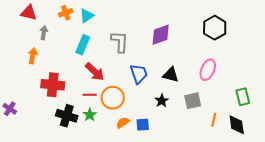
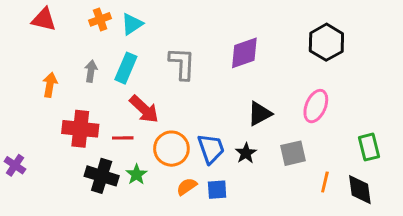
gray arrow: (44, 33) -> (91, 71), moved
blue trapezoid: (139, 74) -> (211, 149), moved
black triangle: (171, 75) -> (260, 114), turned -42
red line: (90, 95) -> (123, 138), moved

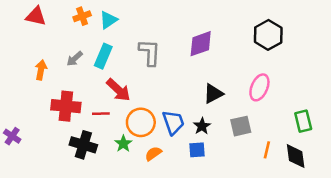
gray arrow: (91, 71) -> (75, 59), turned -140
green star: (137, 174) -> (123, 144), moved
blue square: (217, 190) -> (197, 150), moved

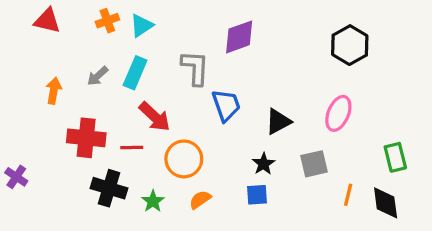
purple diamond: (201, 44) -> (239, 37), moved
blue trapezoid: (173, 122) -> (226, 105), moved
green star: (123, 144) -> (153, 201), moved

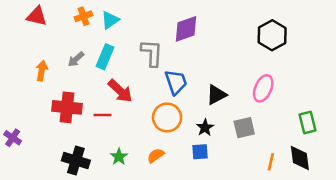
orange circle: (184, 159) -> (167, 117), moved
black cross: (109, 188) -> (76, 161), moved
orange line: (348, 195) -> (271, 162), moved

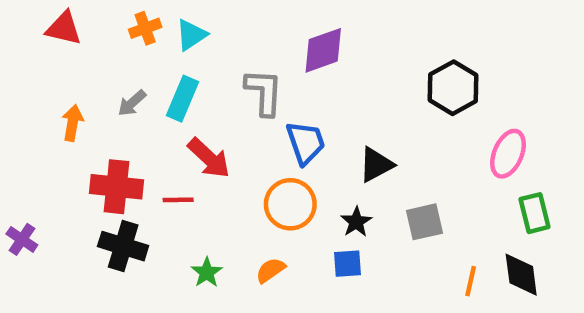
black hexagon: (272, 35) -> (453, 88), moved
pink ellipse: (263, 88) -> (508, 154), moved
black cross: (76, 161) -> (123, 246), moved

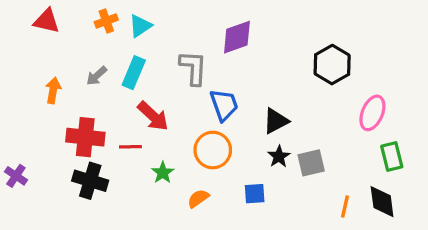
black star: (356, 222) -> (279, 156), moved
green star: (207, 272) -> (163, 173), moved

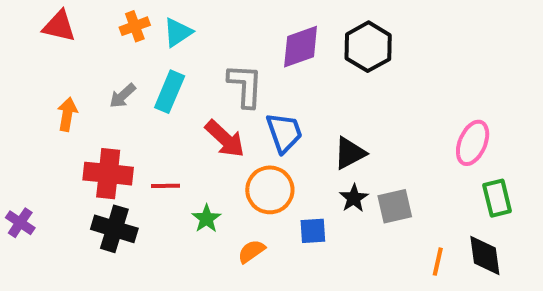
black hexagon: (332, 65) -> (368, 47), moved
red arrow: (153, 116) -> (225, 139), moved
blue square: (255, 194) -> (313, 231), moved

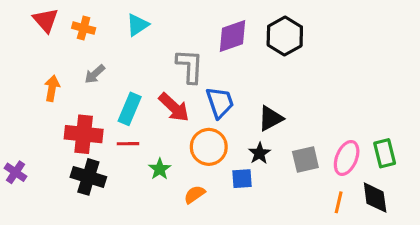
red triangle: (59, 26) -> (46, 20), turned 36
orange cross: (135, 26) -> (84, 28), moved, turned 35
cyan rectangle: (170, 92) -> (130, 109), moved
pink ellipse: (473, 143) -> (347, 158), moved
black star: (354, 198) -> (259, 153), moved

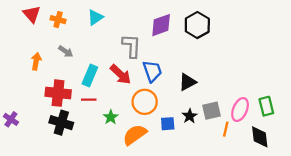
gray arrow: (95, 74) -> (66, 51), turned -104
black star: (259, 153) -> (190, 116), moved
orange semicircle: (195, 194) -> (135, 135), size x1.6
orange line: (339, 202) -> (226, 129), moved

